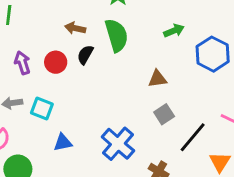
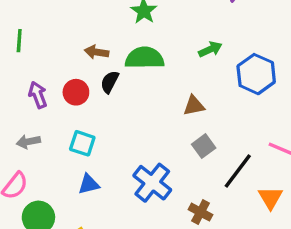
green semicircle: (117, 35) -> (144, 58), turned -72
cyan square: (42, 109) -> (82, 143), moved

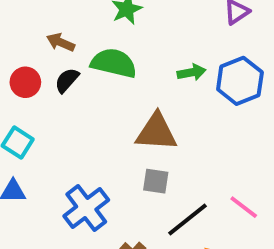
blue hexagon: (256, 74) -> (240, 81), moved
brown triangle: (194, 106) -> (156, 132), size x1.6
gray square: (204, 146) -> (156, 181), turned 30

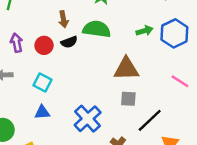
brown arrow: (61, 42) -> (63, 19), turned -119
black semicircle: (67, 80) -> (69, 42), turned -147
pink line: (244, 207) -> (180, 81), moved

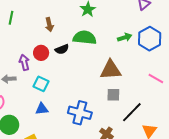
brown arrow: (63, 19) -> (49, 25), moved
purple arrow: (17, 43) -> (24, 62), moved
blue cross: (88, 119) -> (80, 113), turned -30

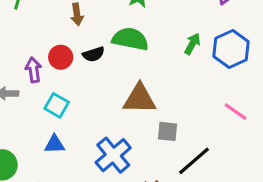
green arrow: (125, 37) -> (192, 44), turned -48
brown triangle: (111, 70) -> (140, 99), moved
blue cross: (80, 113) -> (113, 155), turned 30

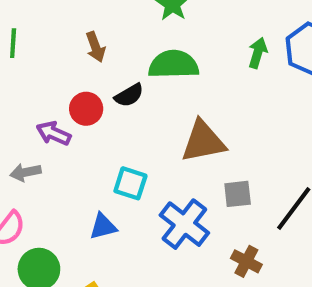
purple arrow: (33, 70) -> (54, 133), turned -45
cyan square: (57, 105) -> (130, 183), moved
gray square: (167, 131) -> (238, 194), moved

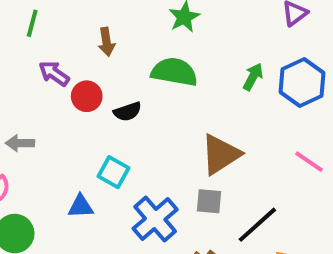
black semicircle: (129, 95) -> (128, 112), moved
purple arrow: (54, 133) -> (54, 73), moved
brown triangle: (203, 141) -> (221, 154), moved, turned -33

